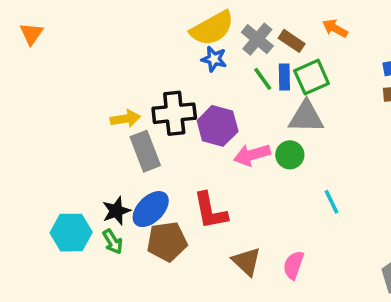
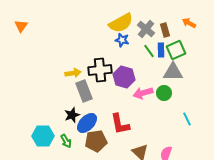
brown rectangle: (292, 41) -> (165, 30), turned 40
black star: (116, 211) -> (72, 115), moved

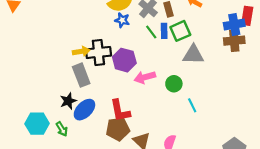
gray triangle: (173, 72) -> (193, 55), moved
yellow arrow: (73, 73) -> (81, 51), moved
green circle: (164, 93) -> (174, 84), moved
brown pentagon: (96, 141) -> (118, 129), moved

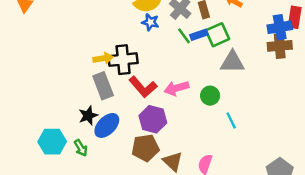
blue rectangle: (164, 31) -> (199, 35), turned 72
purple hexagon: (124, 60) -> (153, 119), moved
red L-shape: (120, 111) -> (143, 87), moved, turned -30

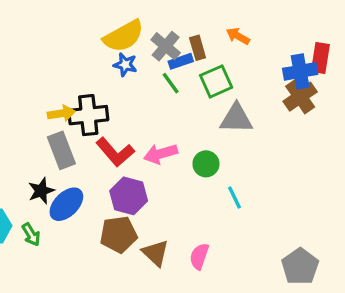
blue rectangle: (199, 35) -> (181, 61), moved
brown cross: (280, 46) -> (300, 97), turned -30

